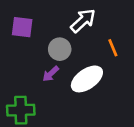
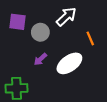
gray circle: (60, 49) -> (40, 32), moved

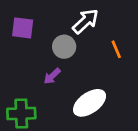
gray circle: (40, 32) -> (64, 47), moved
white ellipse: (69, 63) -> (90, 103), moved

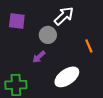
orange line: (116, 49) -> (89, 46), moved

